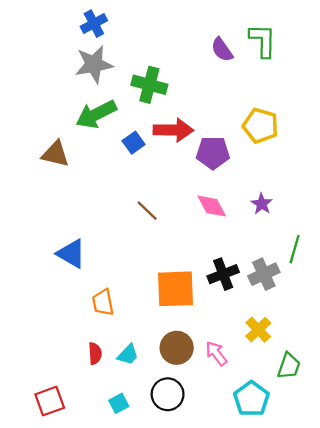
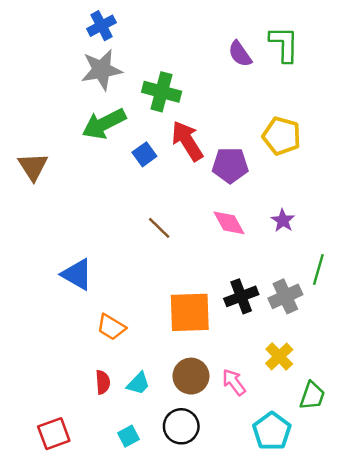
red arrow: (173, 130) -> (187, 141), turned -123
brown triangle: (55, 154) -> (33, 167), moved, turned 44
orange trapezoid: (103, 302) -> (111, 327), turned -48

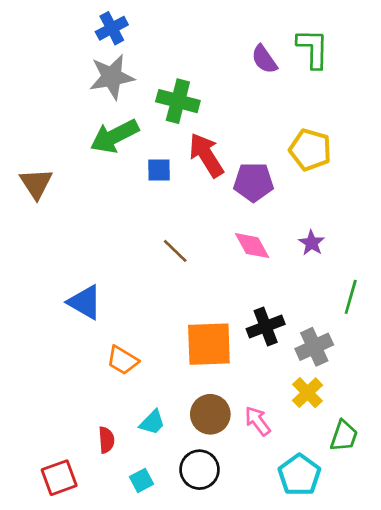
blue square: (144, 154) -> (159, 170), turned 35
gray cross: (285, 296) -> (314, 347), moved
red semicircle: (103, 382) -> (106, 440), moved

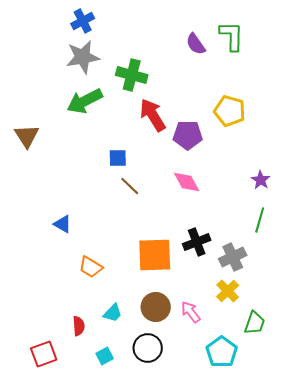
blue square: (159, 170) -> (118, 158), moved
purple star: (312, 243) -> (261, 180), moved
blue triangle: (85, 302) -> (63, 224), size x0.7

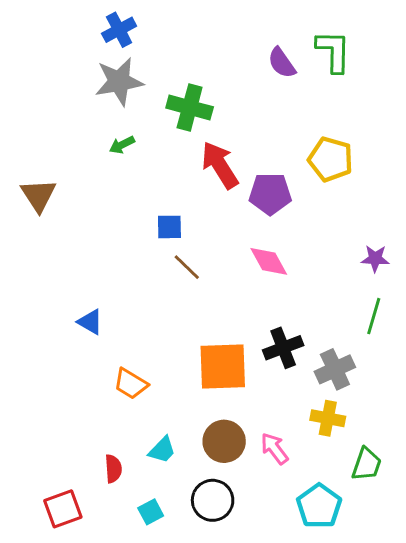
green arrow: (85, 101) -> (122, 145), size x0.5
purple star: (261, 180) -> (375, 259), turned -30
yellow cross: (228, 291) -> (328, 418), turned -35

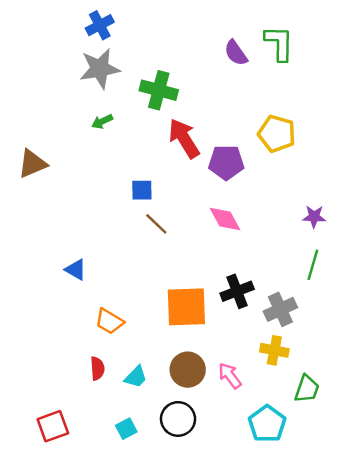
brown triangle: (38, 195) -> (32, 164), turned 40
red semicircle: (113, 469) -> (97, 368), moved

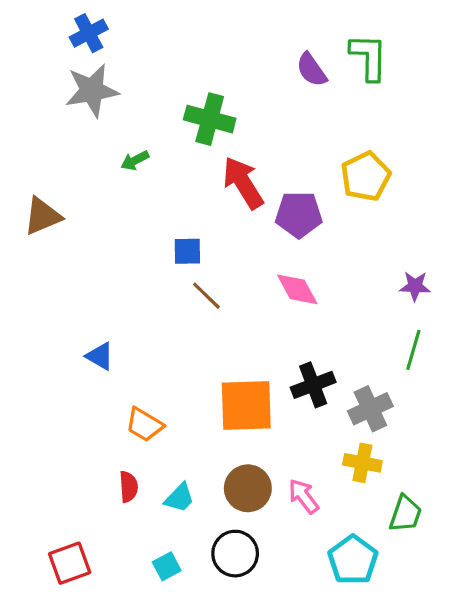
blue cross: (100, 25) -> (89, 33), moved
gray star: (100, 69) -> (92, 90), moved
yellow pentagon: (277, 134) -> (366, 176), turned 30

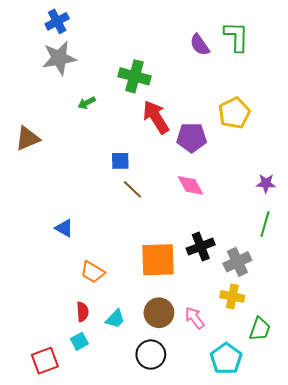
cyan square: (167, 566) -> (79, 341), moved

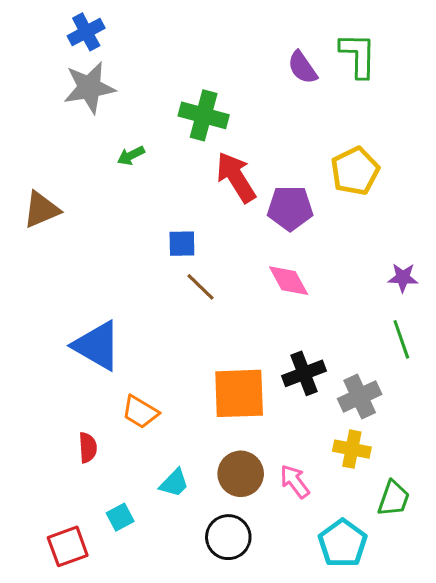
green line: (265, 224) -> (401, 339), turned -35
blue triangle: (64, 228) -> (97, 346), size x1.8
red semicircle: (83, 312) -> (88, 448), moved

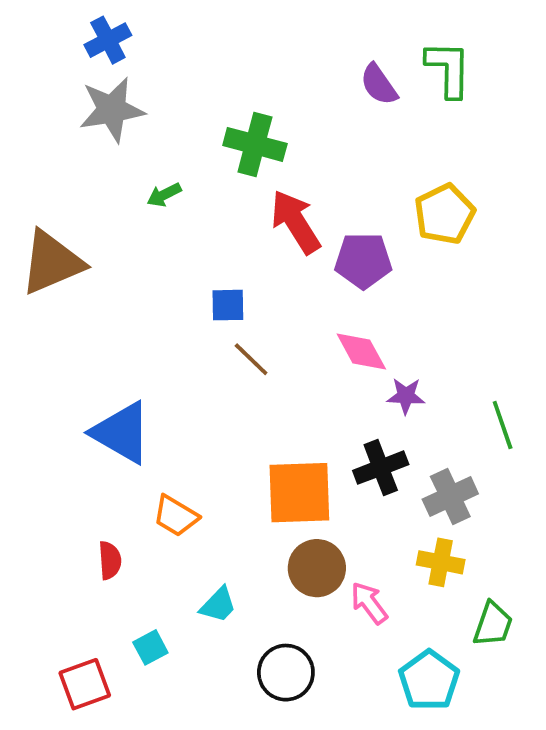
brown triangle: (41, 210) -> (52, 262), size x1.4
purple star: (403, 278) -> (406, 396), moved
brown circle: (241, 474) -> (317, 568), moved

